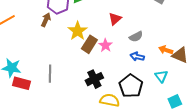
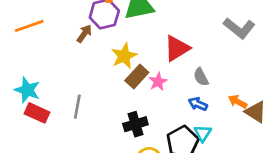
red triangle: (115, 19) -> (177, 48), size x1.5
gray semicircle: (136, 37) -> (201, 77), turned 80
cyan triangle: (161, 76) -> (203, 133), moved

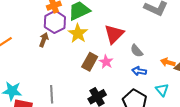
yellow star: (124, 56) -> (78, 33), moved
cyan triangle: (203, 133) -> (162, 90), moved

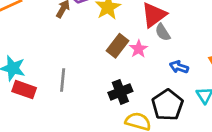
gray semicircle: (137, 51) -> (163, 32), moved

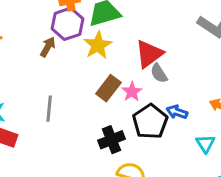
gray line: (63, 80) -> (49, 109), moved
black pentagon: (167, 105) -> (150, 122), moved

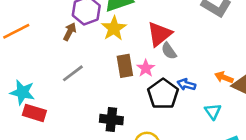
brown rectangle: (108, 88) -> (125, 66), turned -45
gray line: (49, 109) -> (73, 73), moved, turned 50
black cross: (112, 140) -> (111, 120), moved, turned 30

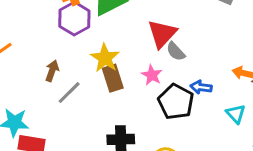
yellow star: (114, 28) -> (105, 58), moved
brown arrow: (70, 32) -> (52, 71), moved
brown rectangle: (125, 66) -> (113, 78), moved

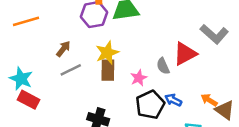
red triangle: (162, 34) -> (185, 54), moved

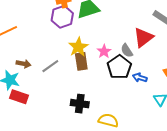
brown arrow: (63, 49) -> (24, 64), moved, turned 72
pink star: (139, 78) -> (104, 51), moved
black pentagon: (150, 105) -> (119, 67), moved

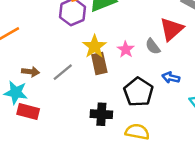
black pentagon: (119, 67) -> (138, 92), moved

